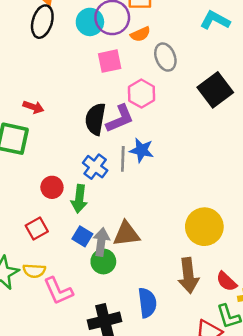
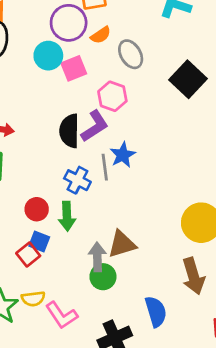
cyan circle: (90, 22) -> (48, 56), moved
blue star: (142, 150) -> (123, 155), turned -30
blue square: (82, 236) -> (39, 241), moved

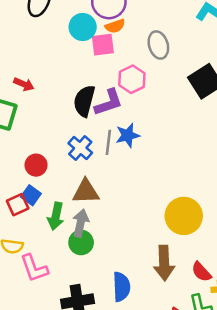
orange semicircle: (101, 35) -> (115, 26), moved
green arrow: (67, 216) -> (56, 216), moved
brown triangle: (122, 244) -> (86, 192), moved

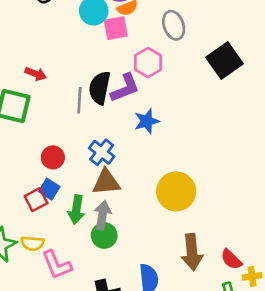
gray line: (108, 142) -> (79, 100), moved
blue cross: (80, 148) -> (102, 152), moved
yellow circle: (184, 216) -> (176, 191), moved

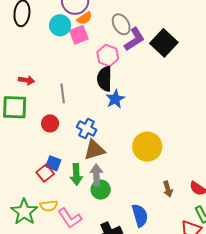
black semicircle: (100, 88) -> (105, 79), moved
purple L-shape: (125, 88) -> (134, 39), moved
red circle: (53, 157) -> (50, 123), moved
brown arrow: (192, 252) -> (168, 189), size x0.6

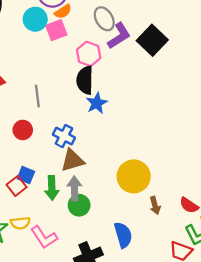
yellow circle: (147, 147) -> (134, 176), moved

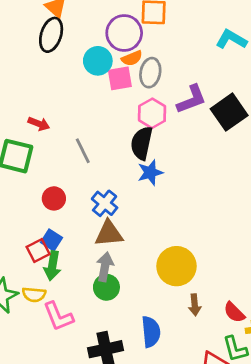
gray ellipse: (104, 19) -> (150, 73), moved, turned 30
gray line: (37, 96) -> (83, 151), turned -30
red circle: (23, 130) -> (54, 198), moved
green arrow: (52, 188) -> (52, 266), moved

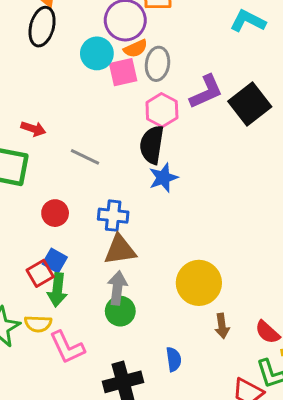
gray line: (83, 151) -> (85, 157), turned -35
blue cross: (105, 203) -> (113, 216), turned -30
blue semicircle: (151, 332) -> (174, 359), size x0.7

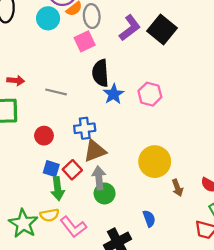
pink square: (123, 72) -> (85, 41), moved
pink hexagon: (162, 110) -> (150, 94), moved
red square: (40, 273) -> (72, 170), moved

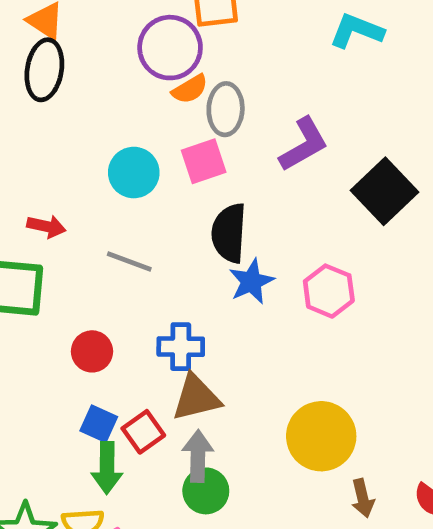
cyan circle: (48, 18) -> (134, 173), moved
black square: (162, 30) -> (385, 191), moved

